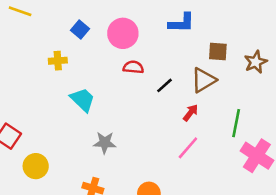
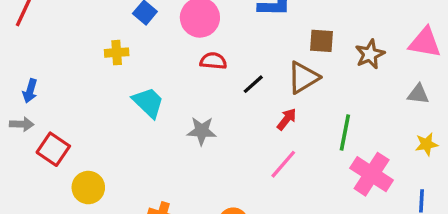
gray star: (105, 143) -> (202, 131), moved

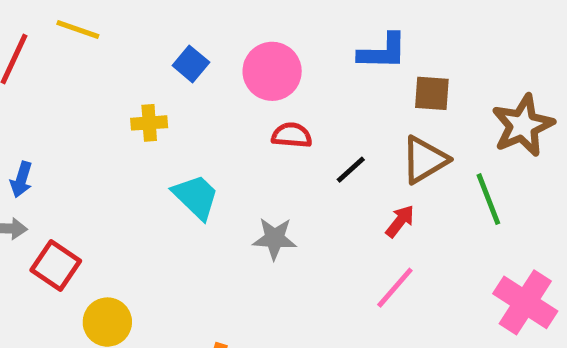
brown square: (322, 41) -> (432, 93), moved
brown star: (370, 54) -> (523, 125), size x1.4
green line: (345, 133) -> (488, 199), moved, turned -32

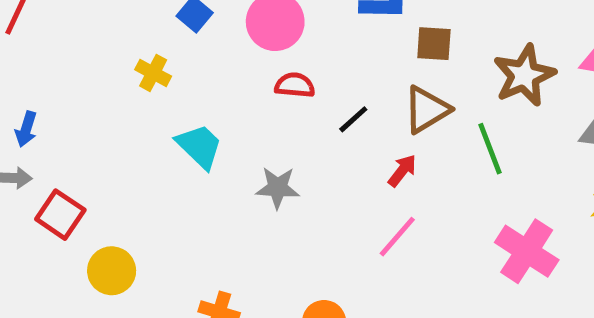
yellow cross: (149, 123) -> (153, 73), turned 32

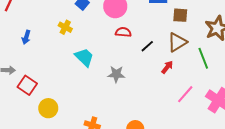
blue arrow: (26, 129) -> (26, 37), moved
pink line: (397, 237) -> (185, 94), moved

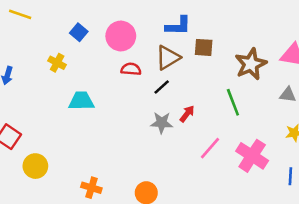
brown triangle: (177, 42) -> (168, 58), moved
cyan trapezoid: (84, 57) -> (81, 101), turned -45
gray star: (116, 74) -> (162, 123), moved

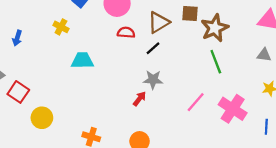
brown star: (251, 64) -> (215, 28), moved
red arrow: (187, 114) -> (140, 99), moved

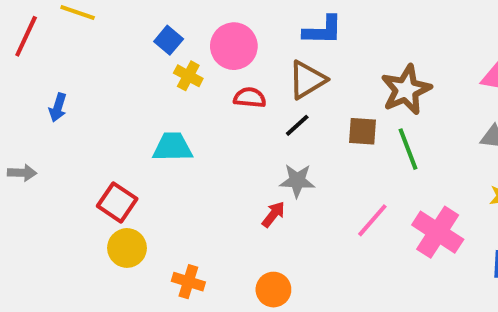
brown square: (190, 13) -> (362, 131), moved
yellow cross: (61, 27) -> (188, 76), moved
red square: (18, 92) -> (117, 202), moved
yellow circle: (42, 118) -> (127, 248), moved

